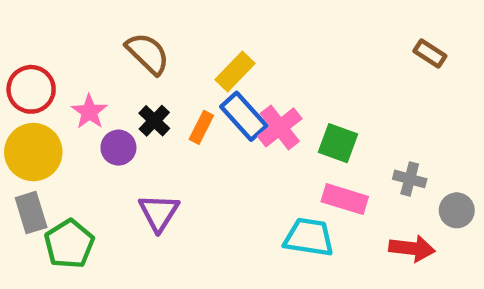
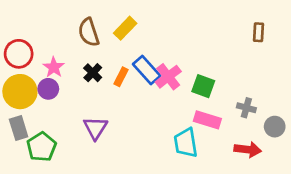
brown semicircle: (148, 53) -> (89, 32), turned -152
brown rectangle: (430, 53) -> (259, 32), turned 60
yellow rectangle: (235, 71) -> (125, 28), moved
purple circle: (118, 148) -> (48, 89), moved
cyan trapezoid: (309, 237) -> (186, 143), turned -108

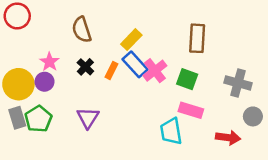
yellow rectangle: (125, 28) -> (131, 40), moved
brown rectangle: (259, 32) -> (197, 38), moved, size x1.6
red circle: (19, 54) -> (17, 16), moved
gray cross: (246, 108) -> (238, 83), moved, size x1.5
green pentagon: (42, 147) -> (38, 119), moved

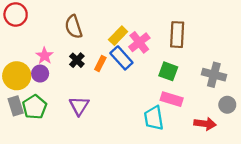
pink cross: (155, 71) -> (139, 42), moved

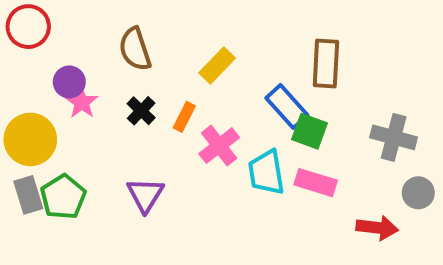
pink cross: (139, 42) -> (219, 146), moved
blue rectangle: (121, 58) -> (287, 107), moved
purple circle: (40, 74) -> (69, 82), moved
cyan trapezoid: (154, 118) -> (266, 172), moved

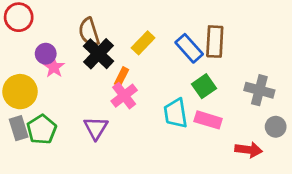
blue rectangle: (287, 107) -> (189, 48), moved
black cross: (141, 111) -> (98, 54), moved, size x1.6
green square: (309, 131) -> (204, 86), turned 35
pink cross: (219, 146) -> (124, 96), moved

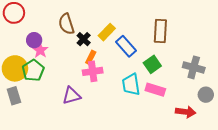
blue rectangle: (189, 48) -> (126, 46), moved
black cross: (98, 54) -> (84, 39), moved, size x0.6
pink cross: (124, 96) -> (93, 71), turned 30
purple triangle: (96, 128) -> (71, 96), turned 42
green pentagon: (42, 129) -> (33, 70), moved

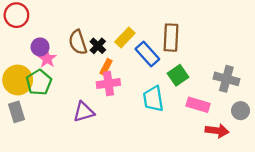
brown semicircle: (66, 24) -> (78, 42), moved
brown rectangle: (160, 31) -> (171, 38), moved
pink rectangle: (155, 90) -> (198, 105), moved

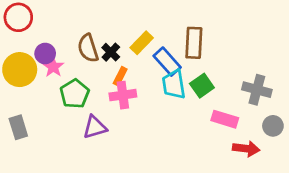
yellow circle: (18, 80) -> (20, 70), moved
green pentagon: (39, 82) -> (75, 94), moved
cyan trapezoid: (153, 99) -> (174, 84), moved

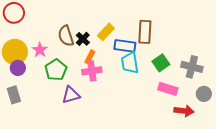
purple circle: (45, 54) -> (18, 68), moved
blue rectangle: (167, 62) -> (125, 46), turned -40
green square: (202, 86) -> (161, 63), moved

